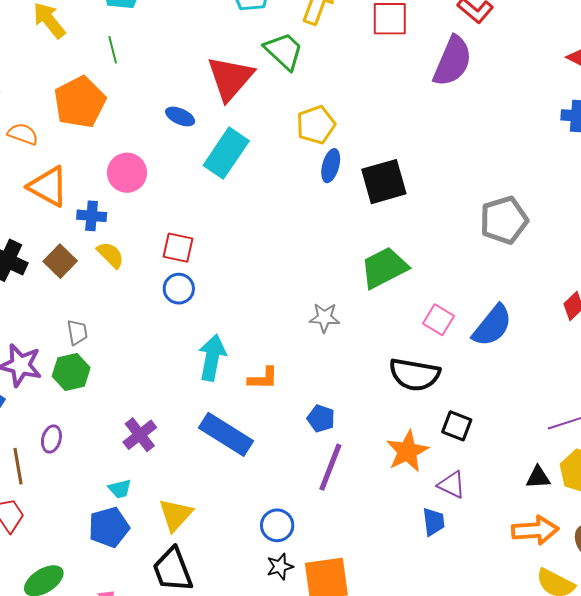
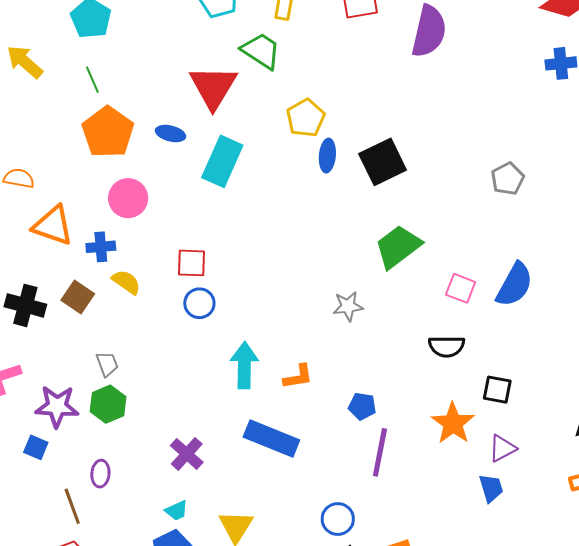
orange pentagon: (80, 102) -> (108, 132), moved
gray pentagon: (504, 220) -> (508, 179), size x0.7
black semicircle: (414, 375) -> (447, 346), size x0.7
purple triangle: (452, 485) -> (502, 448), turned -44

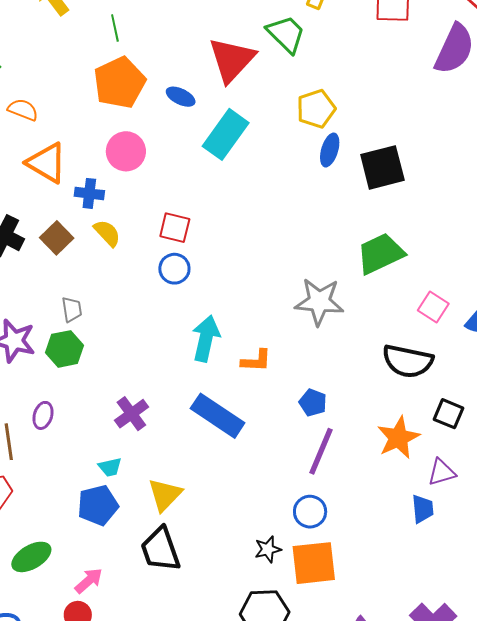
gray star: (348, 306) -> (319, 302), size x1.6
black semicircle: (447, 346) -> (408, 361), size x1.4
blue circle: (338, 519) -> (310, 512), moved

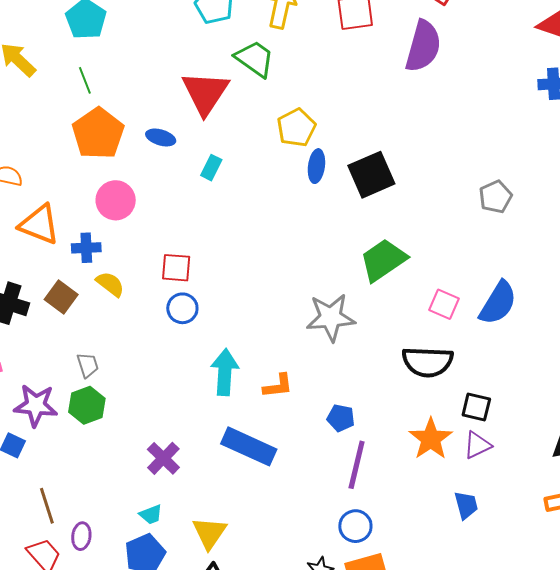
cyan rectangle: (226, 134) -> (211, 168), size x0.5
purple ellipse: (43, 415) -> (81, 536), moved
purple triangle: (442, 472) -> (477, 445), moved

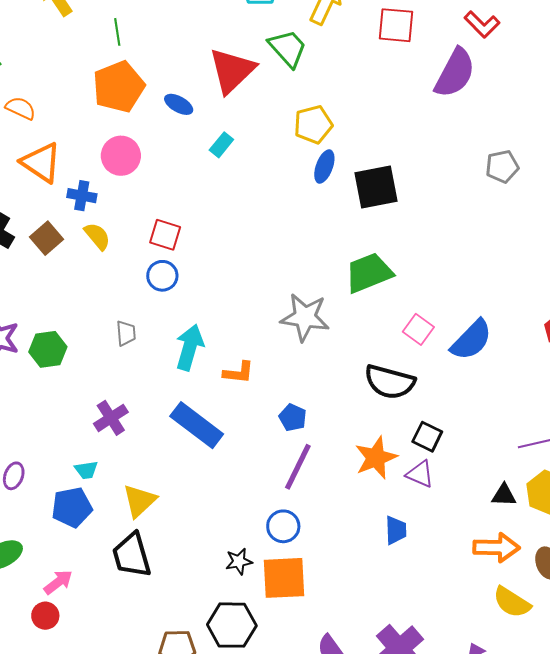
gray pentagon: (496, 197) -> (502, 167), moved
gray trapezoid: (88, 365) -> (126, 333), moved
purple triangle: (477, 445) -> (420, 474), turned 36

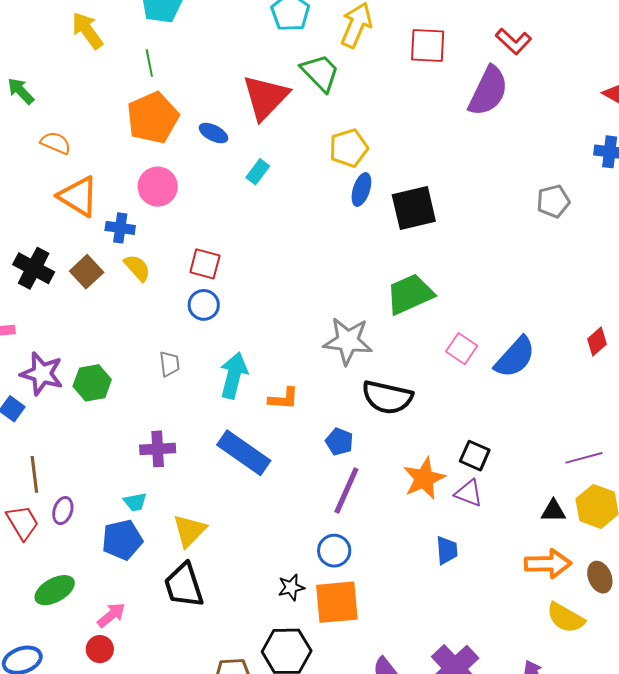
gray pentagon: (502, 167) -> (553, 201), moved
black semicircle: (390, 382) -> (387, 397), moved
purple cross: (111, 418) -> (158, 449), turned 32

